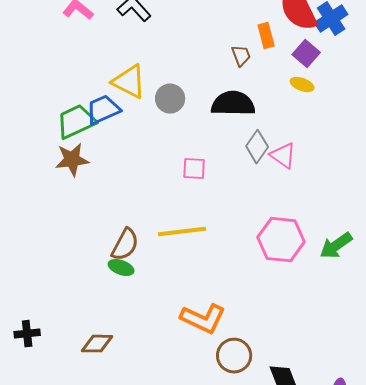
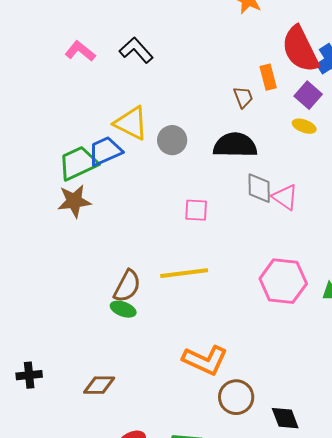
gray diamond: (257, 147) -> (259, 188), turned -36

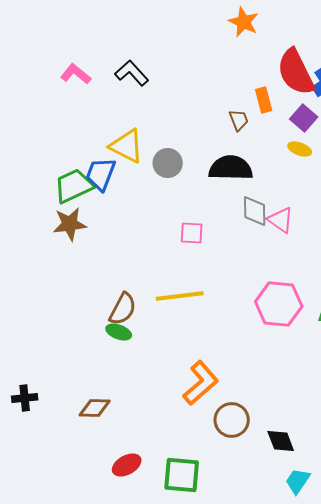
blue trapezoid: (105, 151) -> (101, 174), turned -45
orange L-shape: (205, 360) -> (201, 383), turned -66

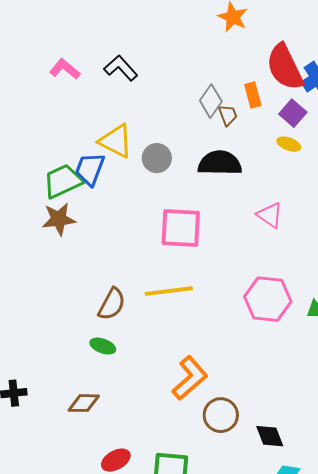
gray diamond: (255, 211) -> (211, 101), moved, turned 36
pink square: (192, 233) -> (181, 228), size x1.8
green ellipse: (119, 332) -> (103, 346), moved

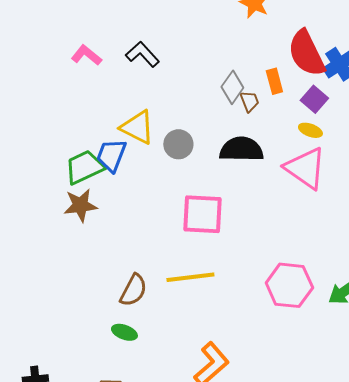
pink triangle: (270, 215) -> (305, 168), moved, size x1.6

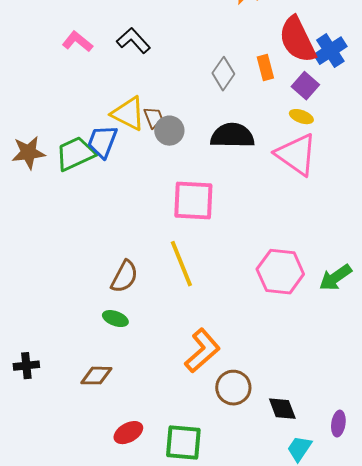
brown trapezoid: (249, 101) -> (153, 118), moved
brown star: (80, 205) -> (28, 153), moved
yellow line: (190, 277) -> (181, 264), turned 75

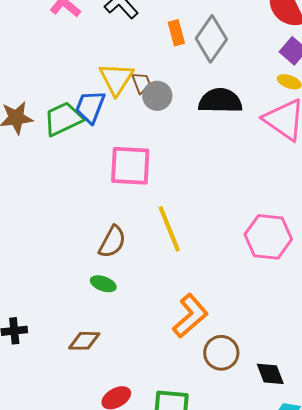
orange rectangle: (265, 68) -> (176, 33), moved
gray diamond: (223, 74) -> (211, 39), size x1.4
yellow triangle: (128, 114) -> (116, 79), turned 36
pink square: (193, 201) -> (130, 166), moved

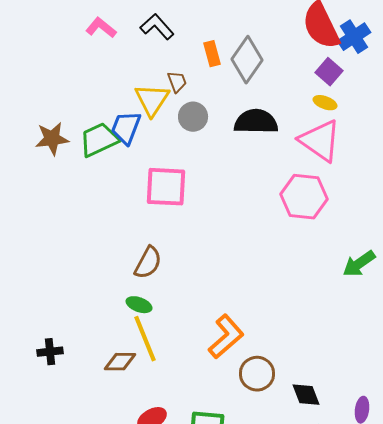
brown trapezoid: (141, 83) -> (177, 82), moved
yellow line: (169, 229) -> (145, 339), moved
pink hexagon: (268, 237) -> (304, 197), moved

